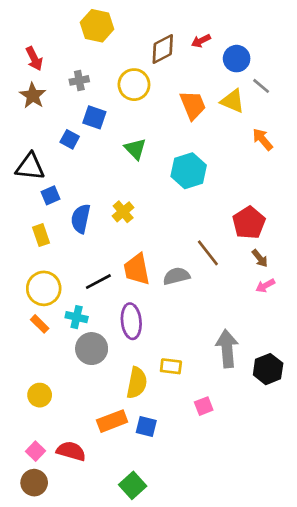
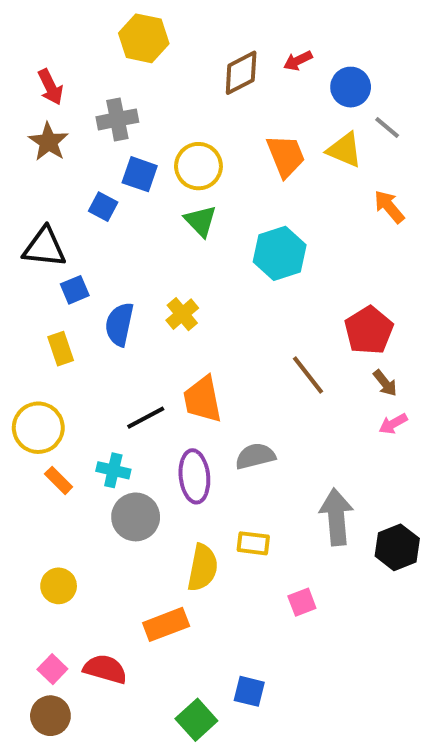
gray cross: (79, 80) -> (117, 119), size x1.4
yellow circle: (134, 85) -> (198, 166), moved
gray semicircle: (176, 276) -> (255, 456), moved
yellow circle: (44, 288) -> (38, 428), moved
blue square: (146, 427) -> (249, 691), moved

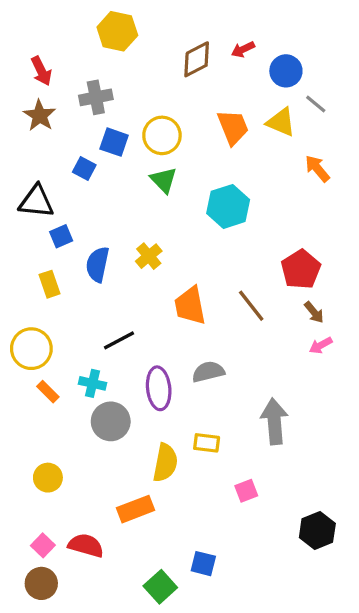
orange trapezoid: (203, 399) -> (190, 306), moved
black hexagon: (397, 547) -> (317, 531), moved

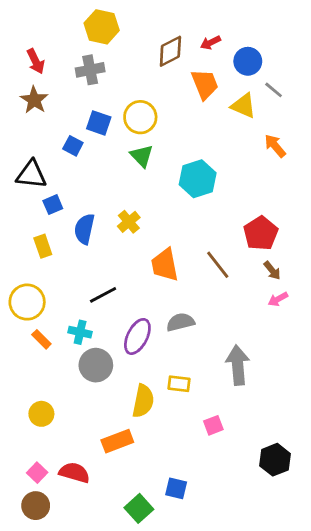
gray cross: (96, 97) -> (90, 70), moved
orange trapezoid: (233, 127) -> (205, 84), moved
purple ellipse: (159, 388) -> (137, 336), turned 33

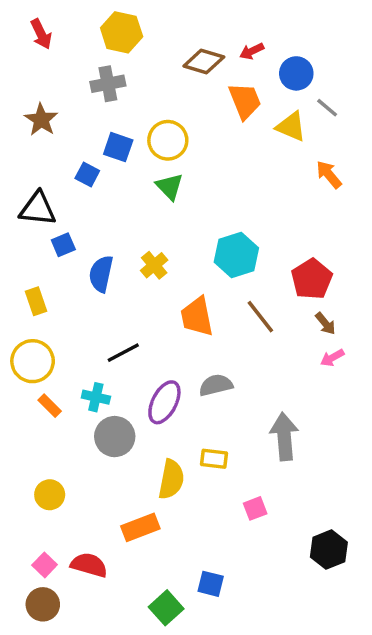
brown diamond: (170, 51) -> (204, 61), turned 44
red arrow: (36, 61) -> (41, 34), moved
cyan hexagon: (198, 179) -> (236, 255), moved
yellow rectangle: (43, 246) -> (36, 301), moved

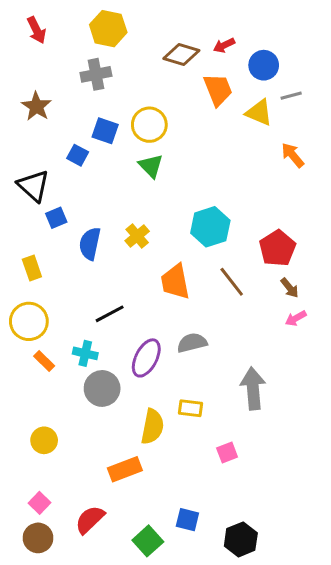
gray line: (327, 108) -> (291, 96), turned -55
black triangle: (38, 209) -> (33, 186), turned 36
black hexagon: (329, 550) -> (241, 539), moved
red semicircle: (89, 565) -> (90, 520), moved, turned -60

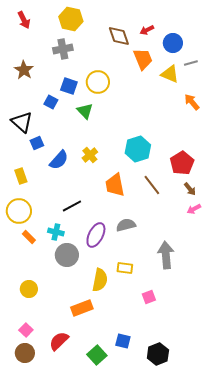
brown diamond: (181, 55) -> (119, 36), turned 55
green triangle: (151, 166) -> (85, 111), moved
blue semicircle: (90, 244) -> (59, 160), turned -150

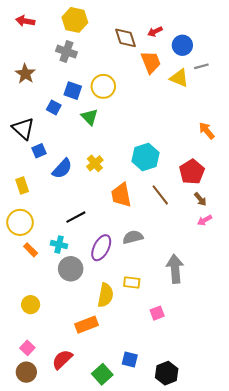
red arrow: (24, 20) -> (25, 21), turned 126
gray cross: (63, 49) -> (66, 52), turned 30
orange arrow: (192, 102) -> (207, 131), moved

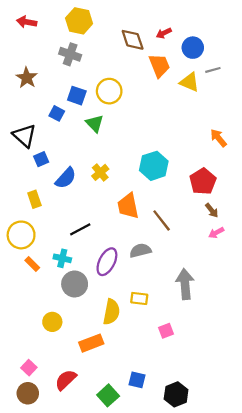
yellow rectangle: (22, 185) -> (34, 199), moved
brown line: (160, 195) -> (162, 220), moved
yellow circle: (31, 305) -> (52, 322), moved

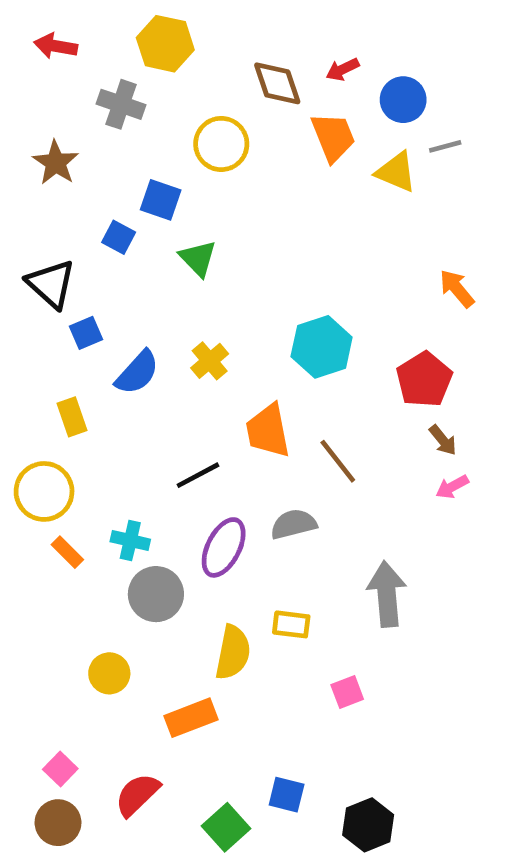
gray cross: (70, 54) -> (121, 104), moved
yellow circle: (109, 91) -> (221, 144), moved
black line: (80, 229) -> (198, 475), moved

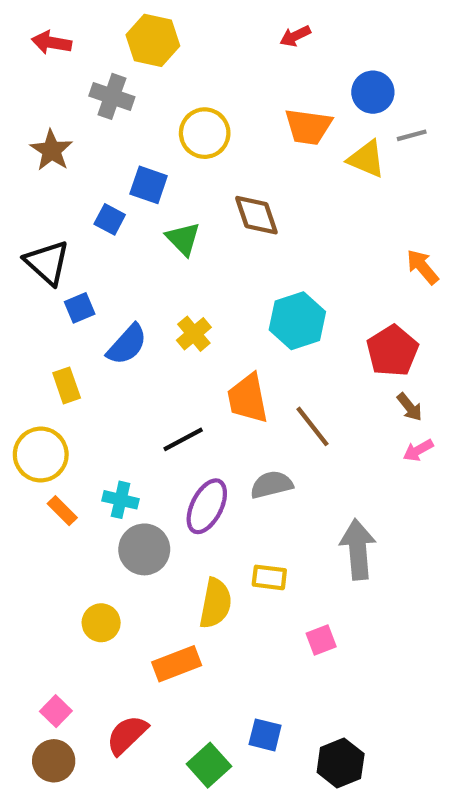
red arrow: (343, 69) -> (295, 36), moved
brown diamond: (277, 83) -> (256, 215), moved
orange trapezoid: (333, 137) -> (308, 127), turned 120

